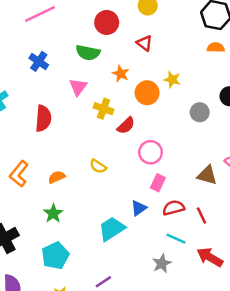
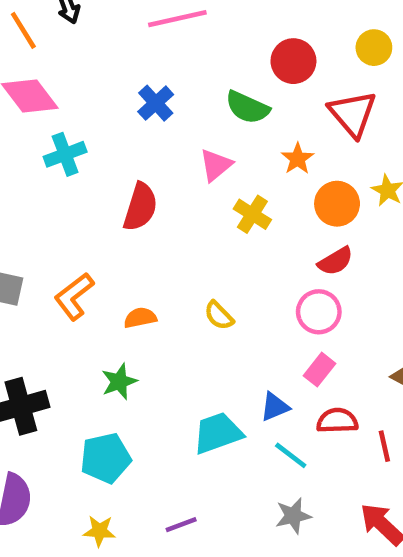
red triangle: (144, 43) -> (353, 114), size x1.6
red semicircle: (126, 126) -> (335, 261), moved
cyan line: (176, 239) -> (291, 455), moved

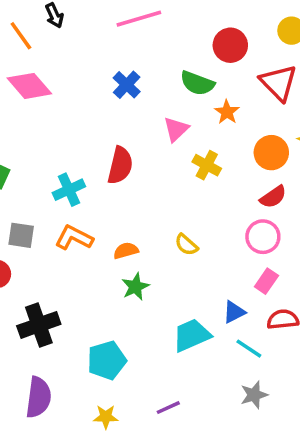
cyan cross: (65, 154) -> (69, 190), moved
orange star: (298, 159) -> (227, 112), moved
orange L-shape: (74, 296) -> (74, 238), turned 69
green star: (119, 382) -> (135, 287), moved

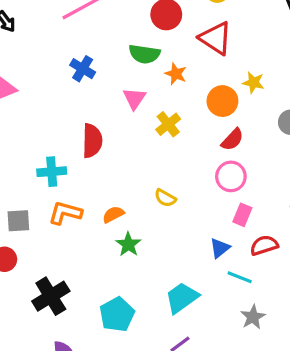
yellow cross: (207, 165) -> (168, 124), turned 35
cyan cross: (69, 190) -> (52, 172), turned 32
cyan trapezoid: (192, 335) -> (182, 298), moved

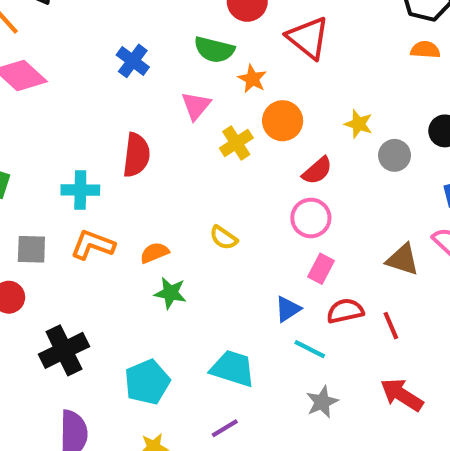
yellow star: (253, 83) -> (358, 124), moved
orange circle: (222, 101) -> (283, 121), moved
green star: (128, 244) -> (170, 293), turned -30
cyan trapezoid: (182, 298) -> (233, 368), turned 48

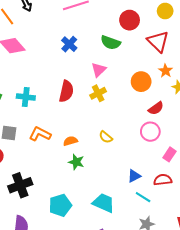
orange star: (252, 79) -> (165, 71), moved
yellow cross: (236, 143) -> (98, 93), moved
cyan cross: (80, 190) -> (26, 97), moved
pink rectangle: (321, 269) -> (169, 154), moved

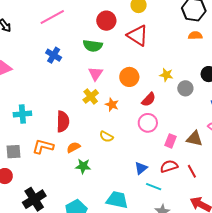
pink triangle: (99, 70) -> (96, 74), moved
orange star: (165, 71) -> (112, 105), moved
red semicircle: (66, 91) -> (63, 122), moved

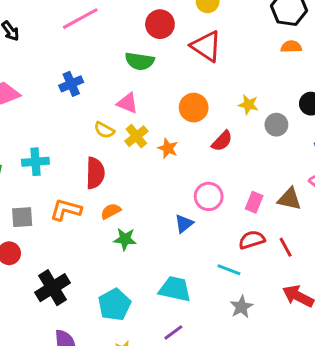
blue cross: (54, 55) -> (71, 84), moved, turned 35
pink triangle: (96, 74) -> (127, 103), moved, turned -42
pink circle: (148, 123) -> (209, 196), moved
yellow semicircle: (106, 137) -> (104, 130), moved
blue triangle: (141, 168) -> (184, 224), moved

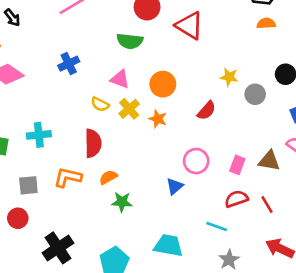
orange circle: (194, 108) -> (163, 84), moved

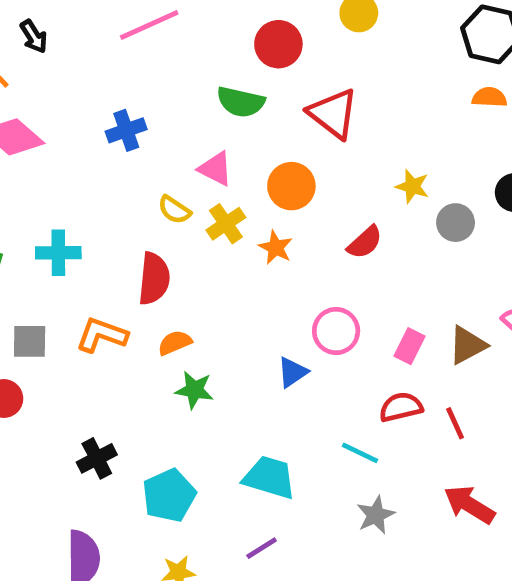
red triangle: (189, 26) -> (333, 114), moved
brown triangle: (269, 161) -> (467, 345), turned -45
black cross: (58, 248) -> (97, 458), moved, size x0.7

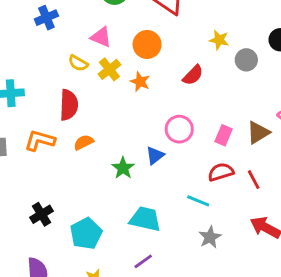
green star: (194, 390) -> (123, 168), moved, turned 30

